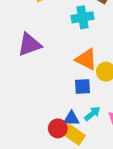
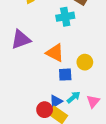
orange triangle: (86, 59) -> (55, 53), moved
blue triangle: (71, 119) -> (56, 101), turned -32

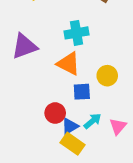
cyan cross: (65, 17) -> (77, 33), moved
red circle: (45, 110) -> (55, 113), moved

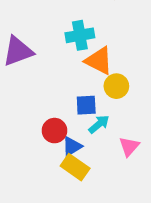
orange triangle: (69, 64) -> (99, 61), moved
cyan arrow: (93, 121) -> (99, 124), moved

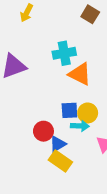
yellow circle: (116, 86) -> (88, 113), moved
cyan arrow: (99, 124) -> (80, 126), turned 42

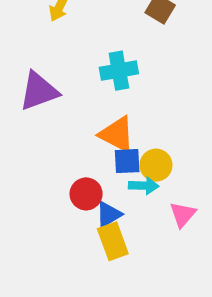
orange triangle: (80, 74) -> (117, 134), moved
yellow rectangle: (60, 161) -> (113, 241), turned 35

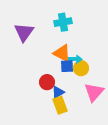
purple triangle: (39, 91) -> (24, 32), turned -35
cyan arrow: (144, 186) -> (75, 59), moved
pink triangle: (183, 214) -> (94, 92), size x1.5

